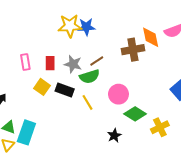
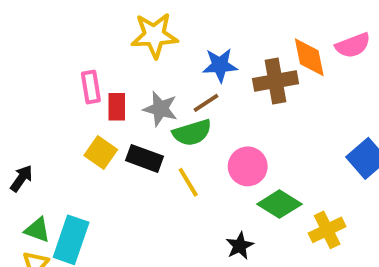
blue star: (86, 27) -> (220, 65), moved
pink rectangle: (25, 62) -> (91, 87), moved

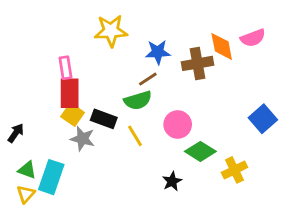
red rectangle: (117, 107) -> (70, 93), moved, size x1.5
gray star: (160, 109) -> (83, 139), moved

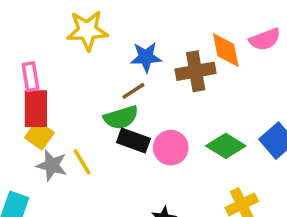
black rectangle: (104, 119) -> (133, 141), moved
yellow line: (135, 136) -> (82, 162), moved
green diamond: (200, 151) -> (226, 146), moved

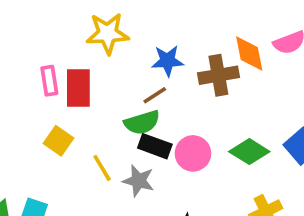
red rectangle: (36, 109) -> (78, 88), moved
gray star: (52, 165) -> (138, 181), moved

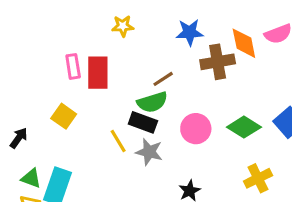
yellow star: (108, 33) -> (123, 26), size x0.6
blue star: (168, 61) -> (190, 32), moved
yellow square: (58, 141) -> (64, 116), moved
black rectangle: (155, 146) -> (143, 122), moved

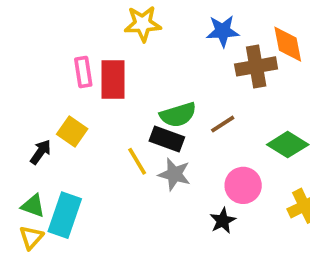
yellow star: (123, 26) -> (143, 24), size x1.4
brown line: (163, 79) -> (223, 124), moved
pink circle: (196, 129) -> (243, 185), moved
black arrow: (19, 138) -> (41, 152), moved

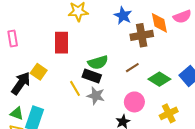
blue star: (223, 31) -> (123, 16), turned 30
pink rectangle: (83, 72) -> (13, 38), moved
brown line: (223, 124) -> (132, 68), moved
black arrow: (41, 152) -> (21, 83), size x1.6

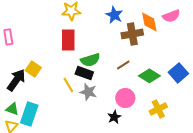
red rectangle: (62, 43) -> (68, 40), moved

